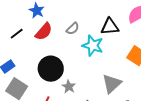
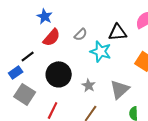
black line: (17, 34) -> (28, 56), moved
gray star: (69, 87) -> (89, 85), moved

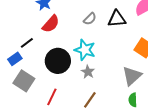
gray semicircle: (81, 34) -> (90, 19), moved
cyan star: (101, 51) -> (85, 50), moved
gray triangle: (120, 89) -> (132, 76), moved

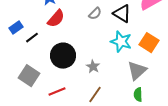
black triangle: (117, 19) -> (122, 14), turned 36
cyan star: (85, 50) -> (121, 42), moved
blue rectangle: (15, 59) -> (16, 28), moved
red line: (52, 97) -> (57, 92), turned 42

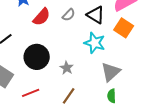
red semicircle: (56, 19) -> (42, 17), moved
orange square: (149, 43) -> (124, 28), moved

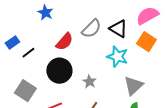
gray semicircle: (69, 15) -> (91, 29), size x1.5
red semicircle: (42, 17) -> (64, 42), moved

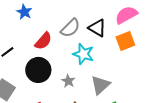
orange square: (146, 42) -> (125, 41), turned 36
cyan star: (117, 57) -> (83, 54), moved
gray triangle: (133, 86) -> (100, 85), moved

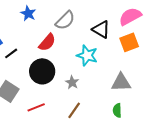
gray semicircle: (70, 28) -> (65, 20), moved
gray triangle: (100, 85) -> (121, 82), moved, turned 40

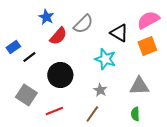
red semicircle: (47, 42) -> (58, 36), moved
gray star: (72, 82) -> (100, 90), moved

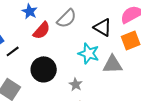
gray triangle: (139, 86) -> (113, 64), moved
gray star: (100, 90) -> (76, 84), moved

